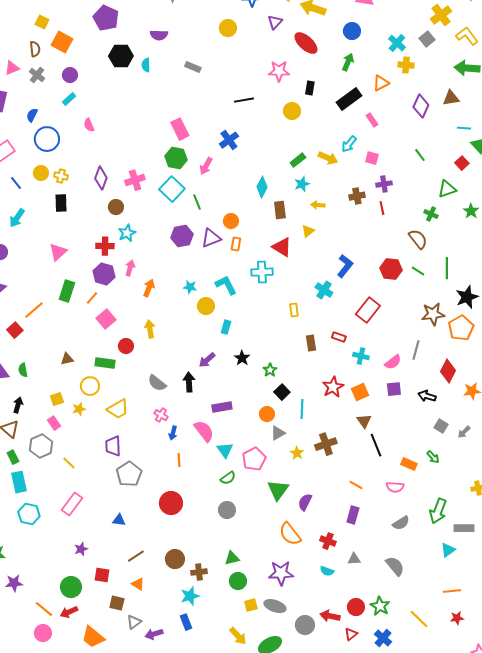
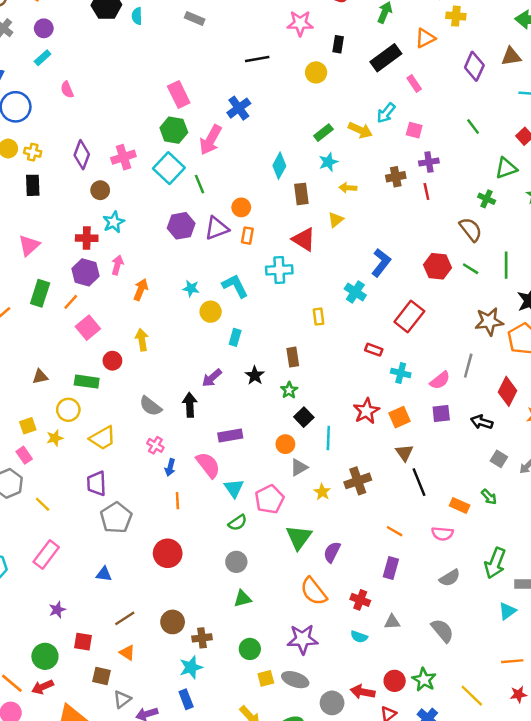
pink arrow: (206, 166) -> (211, 140), size x1.4
brown rectangle: (311, 343) -> (293, 357), moved
green triangle: (232, 558) -> (242, 599), moved

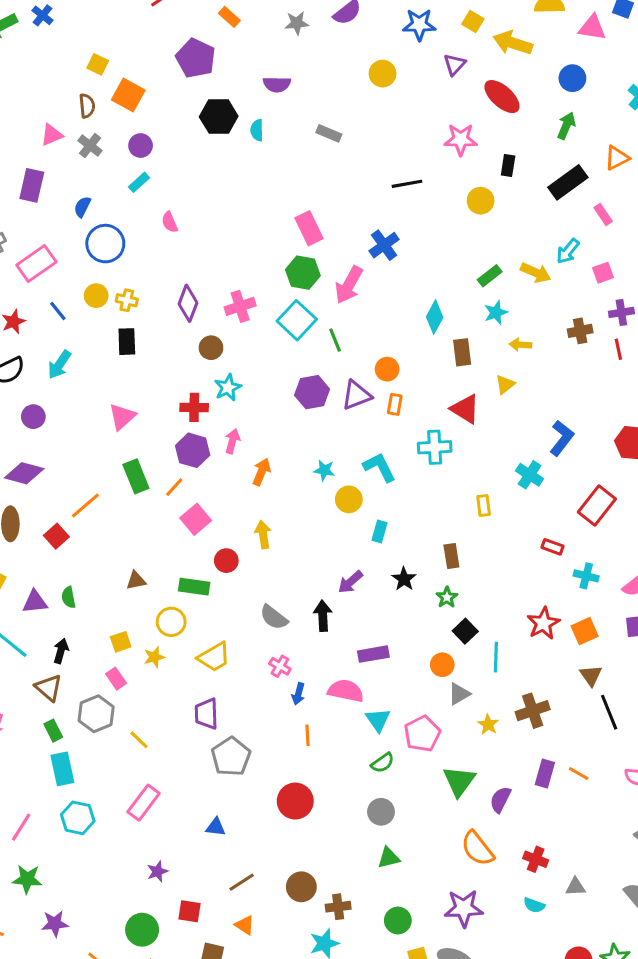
pink square: (414, 130) -> (603, 273), turned -35
green rectangle: (40, 293) -> (136, 476), turned -40
pink semicircle: (208, 465) -> (346, 691), turned -40
purple rectangle: (391, 568) -> (545, 773), moved

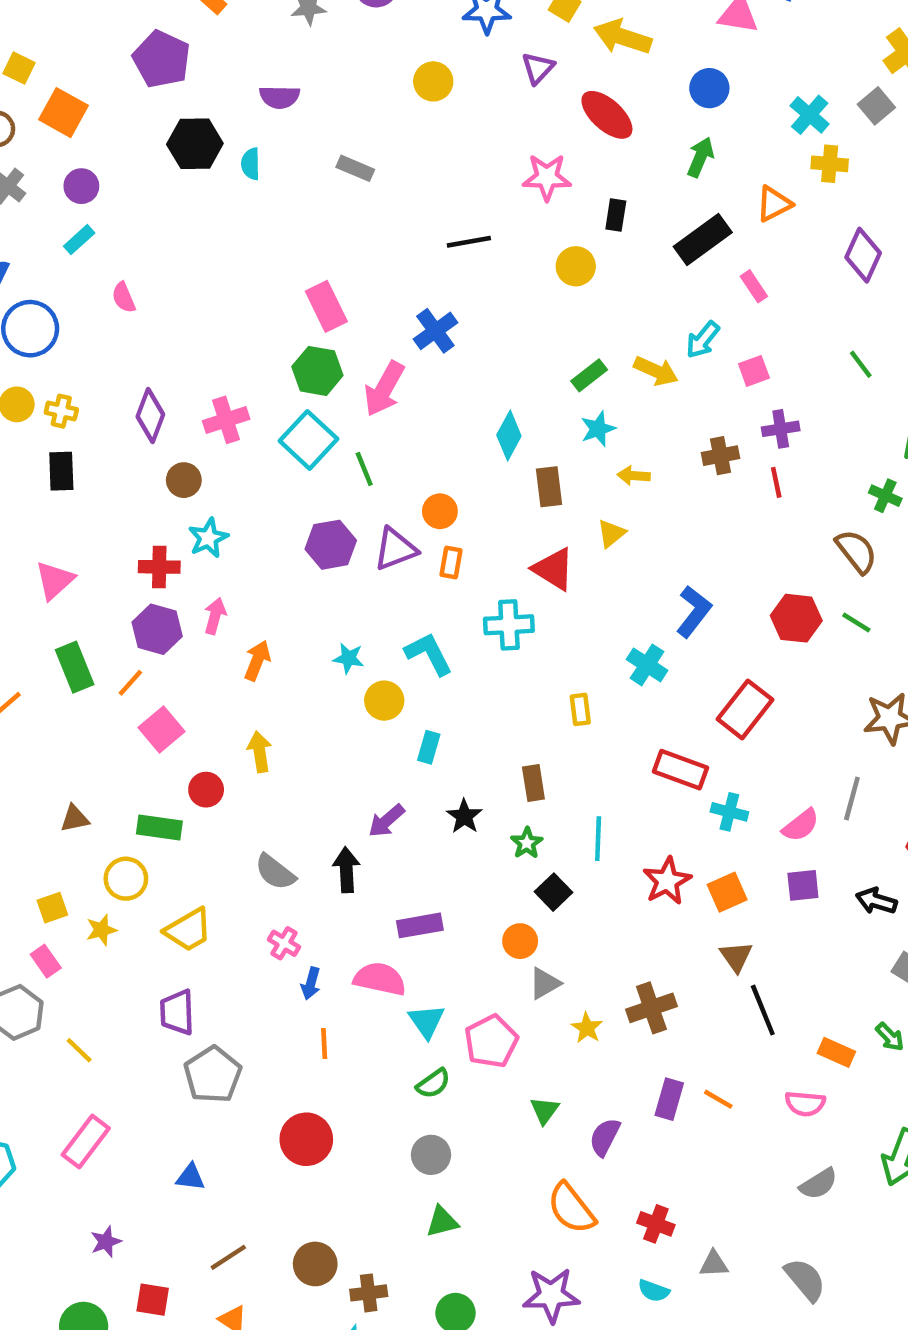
red rectangle: (553, 547) -> (680, 770), size x1.6
cyan line: (496, 657) -> (598, 839), moved
green triangle: (459, 781) -> (545, 1110), size x0.6

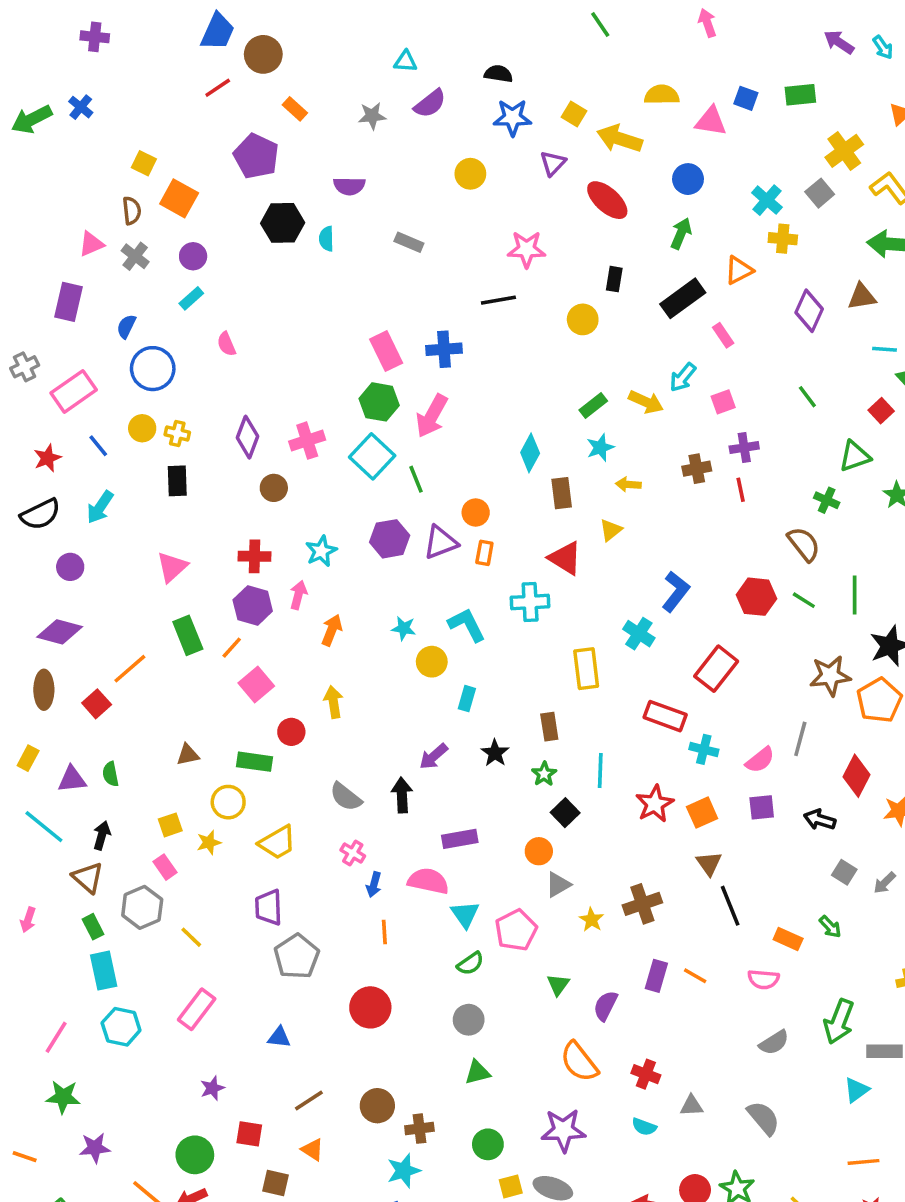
pink star: (547, 177) -> (527, 249), moved
blue cross: (435, 331) -> (444, 349), moved, turned 32
cyan star: (208, 538) -> (321, 551), moved
yellow rectangle: (580, 709) -> (586, 669), size x1.6

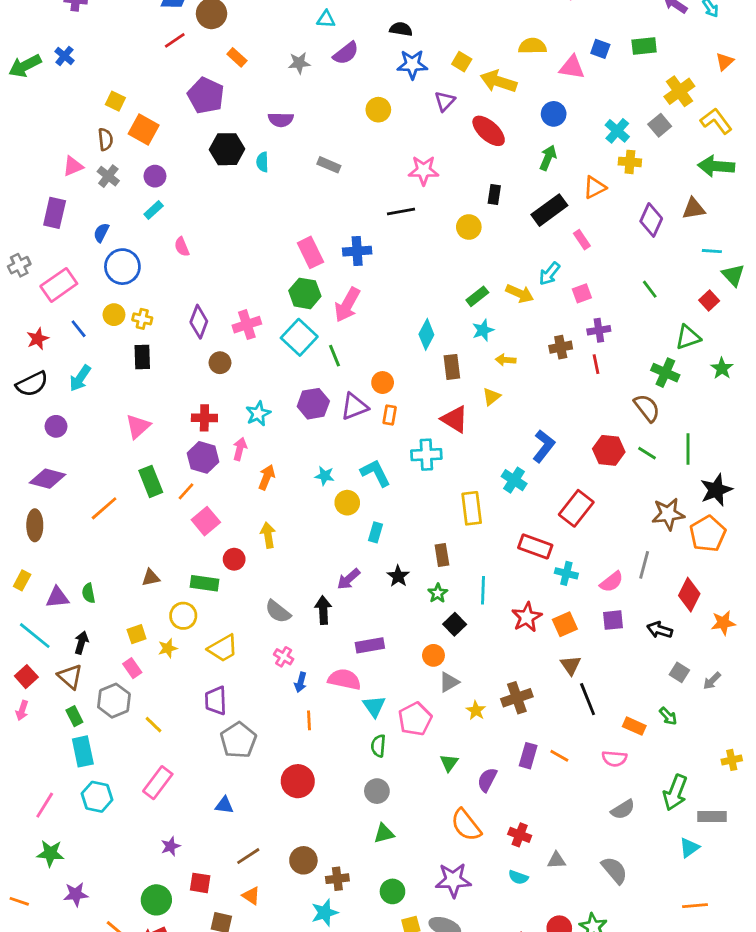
green cross: (827, 500) -> (665, 373), size x1.4
red square: (97, 704) -> (26, 677), moved
green semicircle: (470, 964) -> (378, 746), turned 130

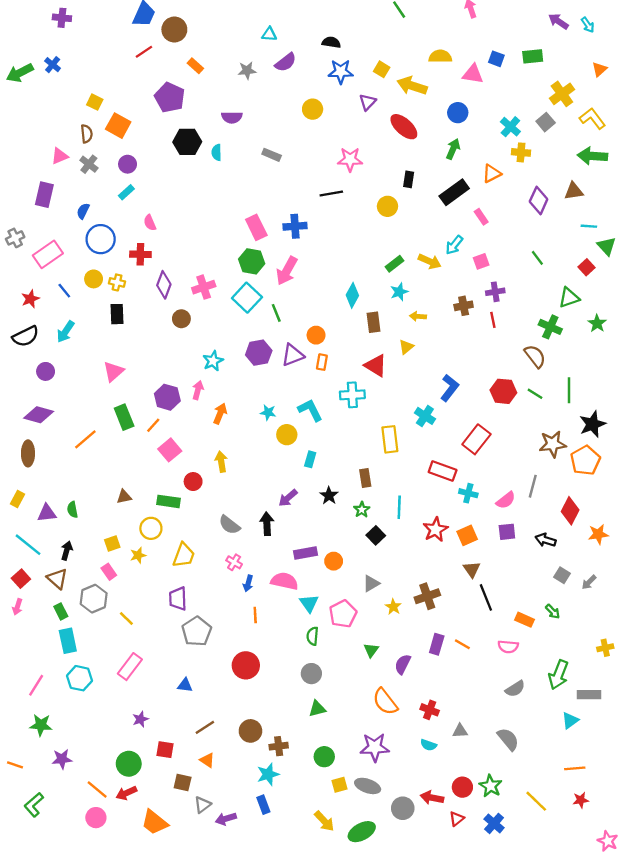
red cross: (204, 418) -> (140, 254), moved
yellow trapezoid: (223, 648) -> (184, 555), turned -40
orange circle: (433, 655) -> (334, 561), moved

